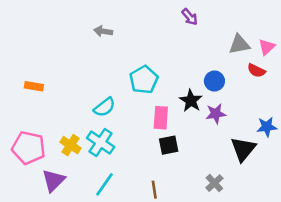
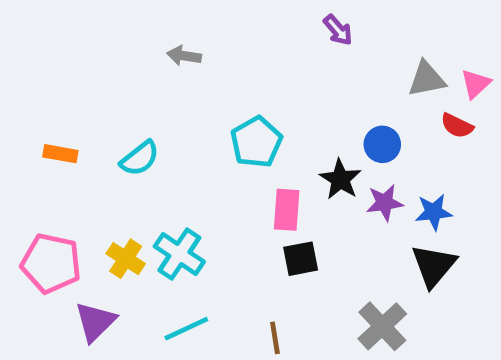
cyan semicircle: (105, 107) -> (140, 158), moved
blue star: (267, 127) -> (434, 212), moved
gray cross: (214, 183) -> (382, 326), size x1.5
cyan line: (105, 184) -> (186, 329), turned 30

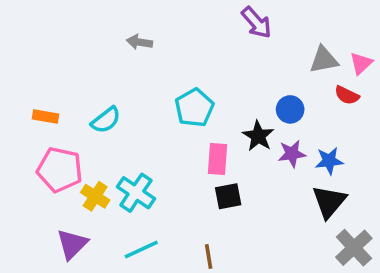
purple arrow: (338, 30) -> (256, 23), size x1.4
pink pentagon: (51, 263) -> (60, 170), moved
gray cross: (382, 326) -> (354, 248), moved

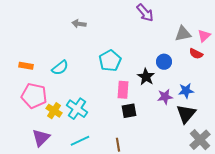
purple star: (292, 154) -> (165, 97), moved

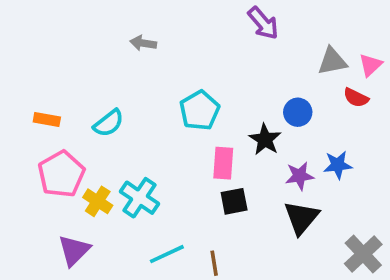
pink pentagon: (34, 96) -> (61, 174), turned 30
black triangle: (186, 114) -> (301, 218), moved
cyan line: (80, 141) -> (167, 254), moved

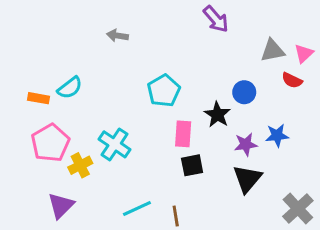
cyan semicircle: (109, 123) -> (70, 88), moved
cyan cross: (140, 198) -> (115, 144), moved
yellow cross: (98, 201) -> (80, 165), turned 30

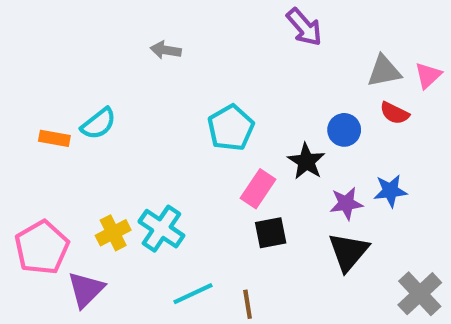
red semicircle: (292, 80) -> (395, 113), moved
pink rectangle: (183, 134) -> (258, 189), turned 30
pink pentagon: (50, 143) -> (42, 247), moved
cyan cross: (115, 144) -> (161, 229), moved

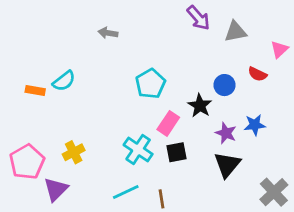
gray triangle: (384, 71) -> (235, 32), moved
purple star: (346, 203) -> (226, 133), turned 30
cyan cross: (161, 229) -> (138, 150), moved

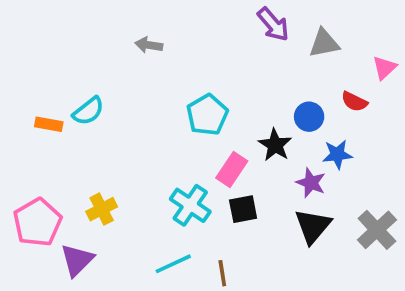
blue star: (255, 125) -> (337, 154), moved
gray cross: (274, 192) -> (377, 230), moved

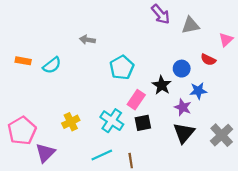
gray arrow: (149, 45) -> (87, 40), moved
orange rectangle: (49, 124) -> (23, 61), moved
yellow cross: (102, 209) -> (71, 122), moved

